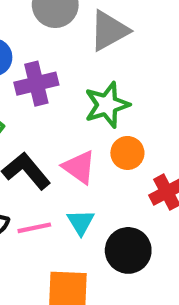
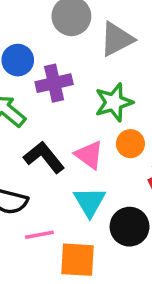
cyan triangle: (81, 222) -> (90, 202), size x1.4
pink line: (34, 228) -> (39, 235), moved

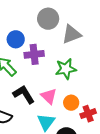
orange circle: (130, 144) -> (71, 103), moved

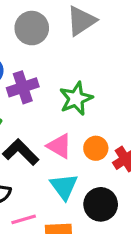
gray triangle: (72, 34) -> (81, 21), moved

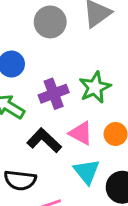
purple cross: (23, 87) -> (54, 94), moved

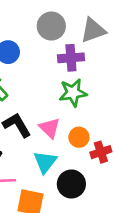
purple cross: (54, 94) -> (71, 58), moved

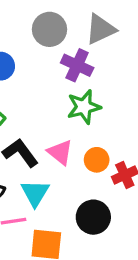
purple cross: (71, 58) -> (77, 65), turned 35
cyan triangle: (45, 162) -> (35, 193), moved

